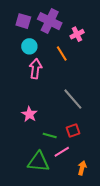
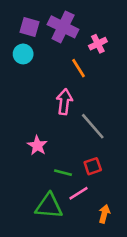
cyan circle: (29, 46) -> (23, 54), moved
pink arrow: (35, 69) -> (64, 102), moved

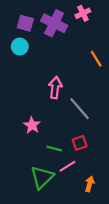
pink cross: (98, 44) -> (83, 13), moved
orange line: (79, 68) -> (96, 59), moved
green triangle: (49, 206) -> (42, 177), turned -50

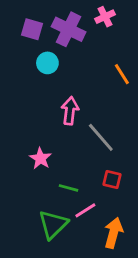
cyan circle: (20, 47) -> (47, 63), moved
red square: (80, 143) -> (112, 179), moved, turned 32
orange arrow: (90, 184) -> (113, 233), size x1.5

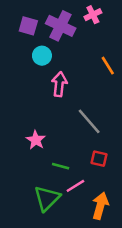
pink arrow: (70, 111) -> (59, 84), moved

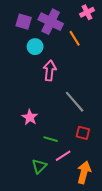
pink cross: (93, 15) -> (87, 12), moved
orange line: (108, 66) -> (75, 38), moved
green triangle: (47, 198) -> (39, 166), size x0.7

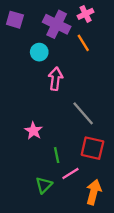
pink cross: (87, 12) -> (86, 14), moved
purple square: (24, 22) -> (15, 20), moved
red square: (83, 133) -> (92, 148), size x1.5
green line: (51, 139) -> (57, 155), turned 64

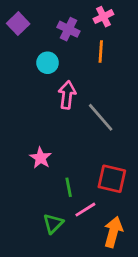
purple square: (15, 20) -> (18, 24), turned 30
purple cross: (57, 24) -> (69, 29), size x0.7
orange line: (83, 43) -> (101, 52), turned 36
gray line: (83, 113) -> (101, 117), moved

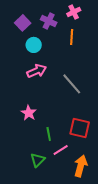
purple square: (18, 24) -> (23, 23), moved
pink arrow: (67, 95) -> (37, 71), moved, turned 60

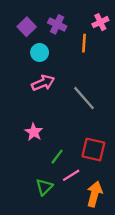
pink cross: (74, 12) -> (100, 22), moved
green line: (49, 134) -> (57, 157), turned 48

